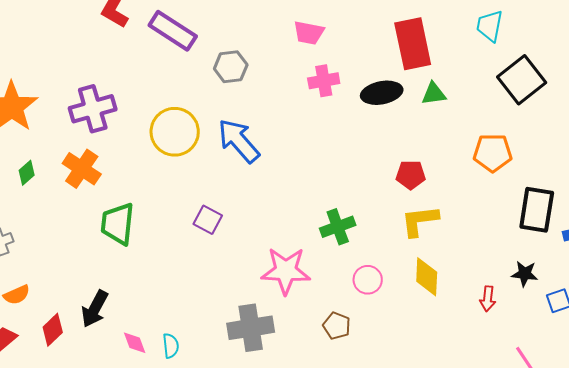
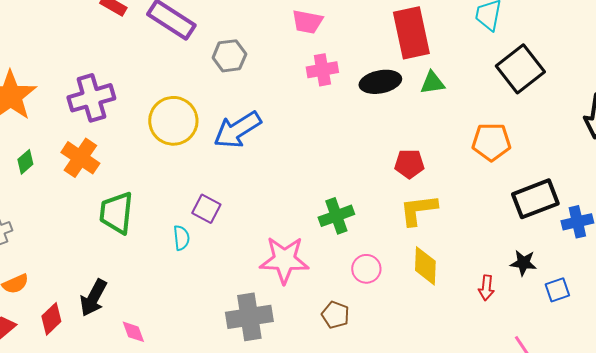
blue arrow: (239, 141) -> (237, 130), turned -81
black rectangle: (537, 210) -> (535, 199), turned 60
cyan semicircle: (171, 346) -> (181, 238), moved

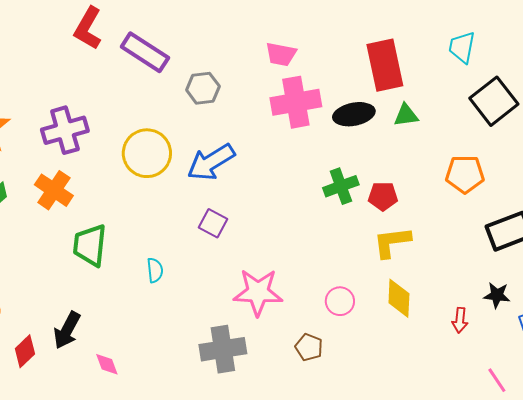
pink cross: (322, 70) -> (296, 102), size x1.6
purple square: (206, 209) -> (213, 223), moved
green cross: (336, 216) -> (341, 186), moved

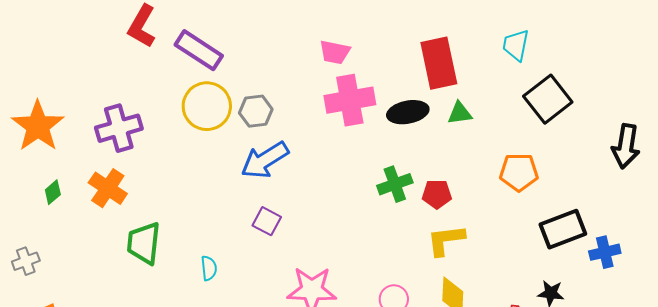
gray hexagon: (203, 88) -> (256, 111), moved
yellow circle: (147, 153) -> (207, 106), moved

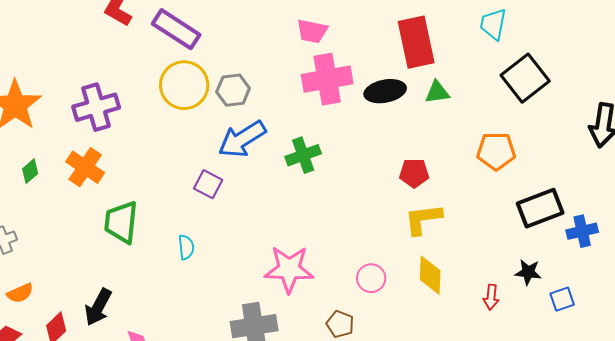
green cross: (395, 184) -> (303, 155), moved
purple square: (267, 221) -> (208, 184), moved

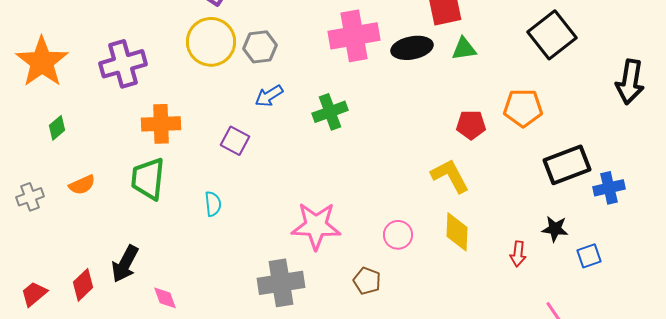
blue arrow: (242, 139) -> (269, 96), size x0.6
orange cross: (85, 167) -> (161, 124), moved, turned -36
red pentagon: (414, 173) -> (471, 125), moved
yellow L-shape: (423, 219) -> (450, 176), turned 69
orange semicircle: (20, 293) -> (82, 185), moved

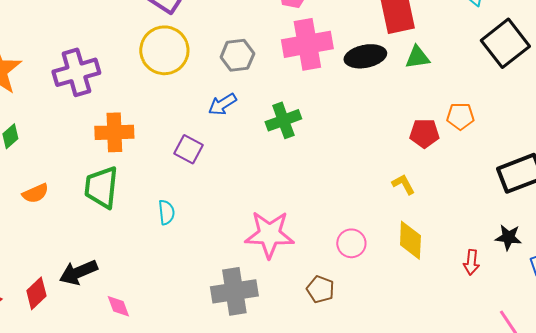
gray hexagon: (260, 47) -> (237, 55), moved
orange pentagon: (523, 108) -> (460, 116), moved, size x0.7
yellow L-shape: (450, 176) -> (403, 184), size x0.6
black arrow: (125, 264) -> (78, 272), turned 39

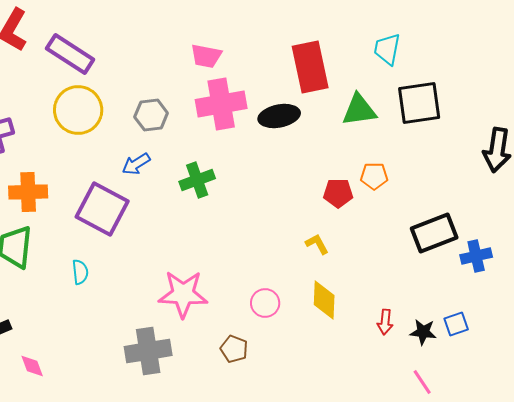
black square: (505, 43) -> (419, 103), turned 30
green triangle: (417, 57) -> (359, 110), moved, size x1.4
purple square: (188, 149) -> (102, 209), size x1.8
black star: (508, 237) -> (423, 332), moved

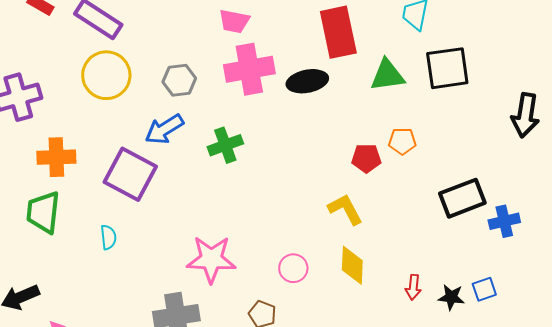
blue arrow: (136, 164) -> (164, 129), size x1.4
yellow L-shape: (317, 244) -> (345, 209), size x1.5

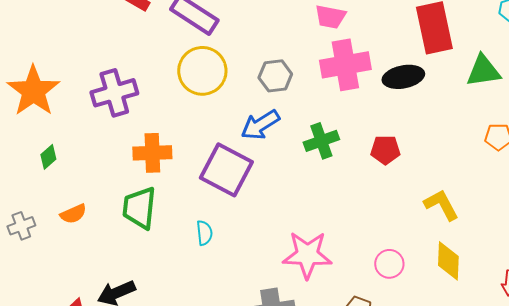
red pentagon: (366, 158) -> (385, 150), moved

